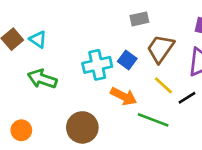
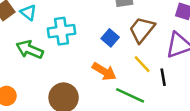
cyan cross: (97, 65) -> (61, 31), moved
black line: (187, 98) -> (163, 77), turned -72

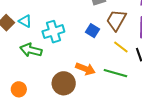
orange arrow: (104, 71) -> (85, 69), moved

